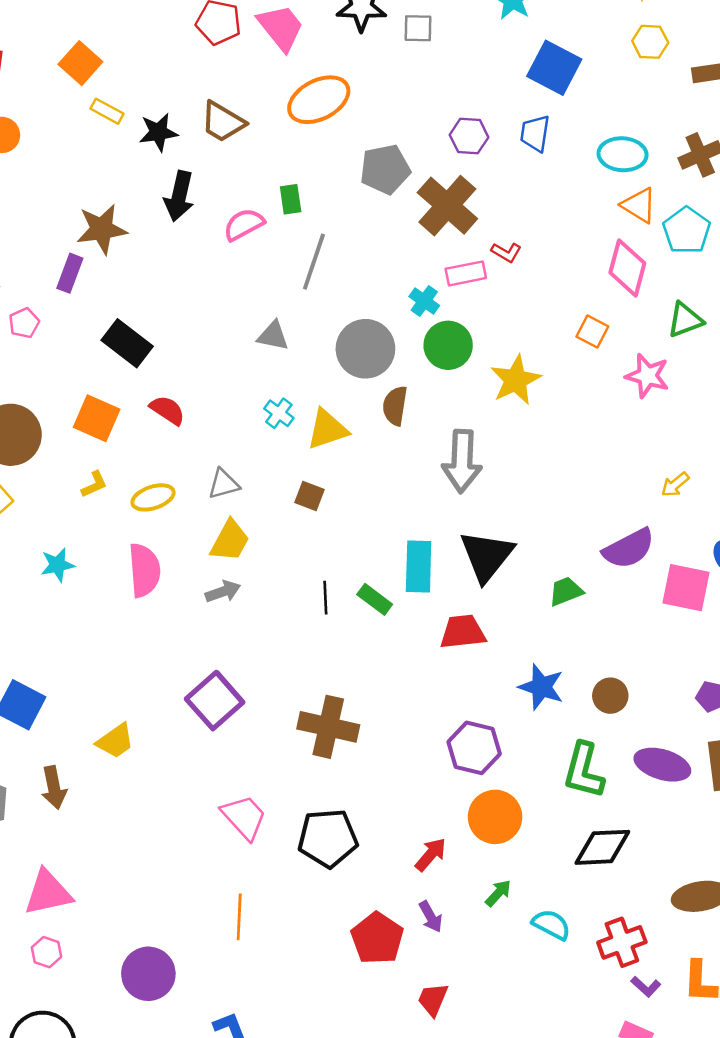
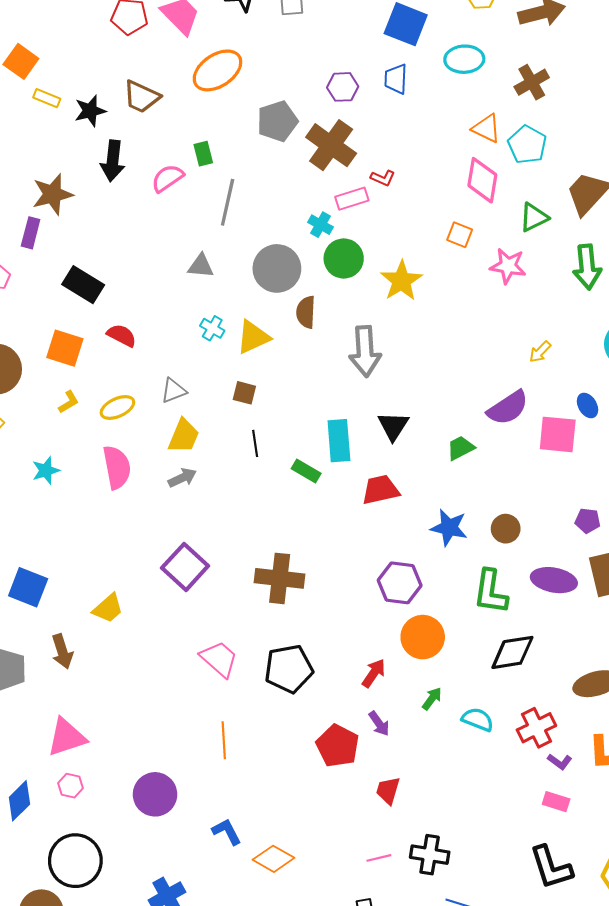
cyan ellipse: (623, 154) -> (464, 59), moved
black triangle: (487, 556) -> (393, 426), size x0.7
black line: (325, 598) -> (255, 443), moved

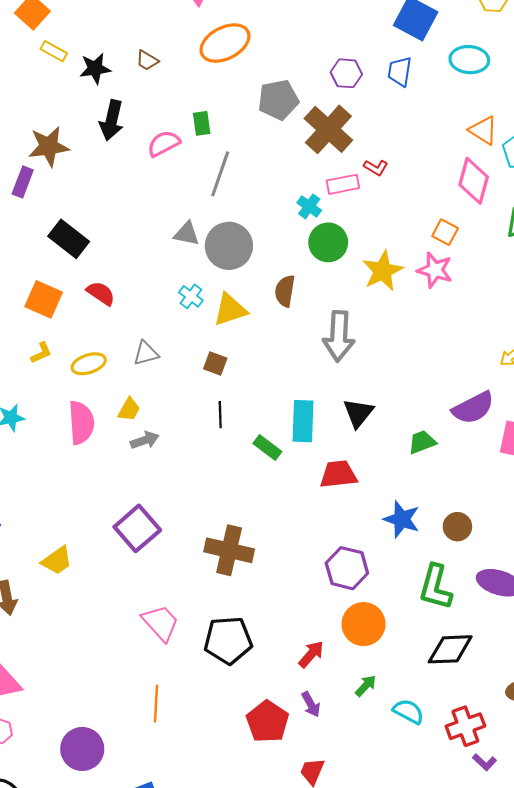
brown trapezoid: (141, 97) -> (147, 60), size x0.6
pink star: (508, 266) -> (435, 270), moved
gray circle: (277, 268) -> (229, 246), moved
yellow trapezoid: (184, 436) -> (129, 409), moved, size x0.7

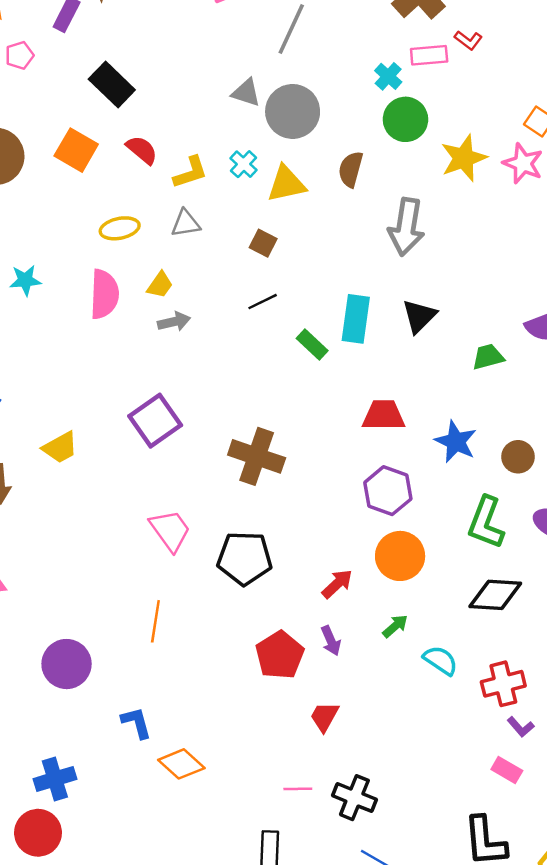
yellow L-shape: (41, 353) -> (190, 172), moved, size x1.4
black line: (220, 415) -> (263, 302), turned 60
red trapezoid: (338, 474) -> (384, 415), moved

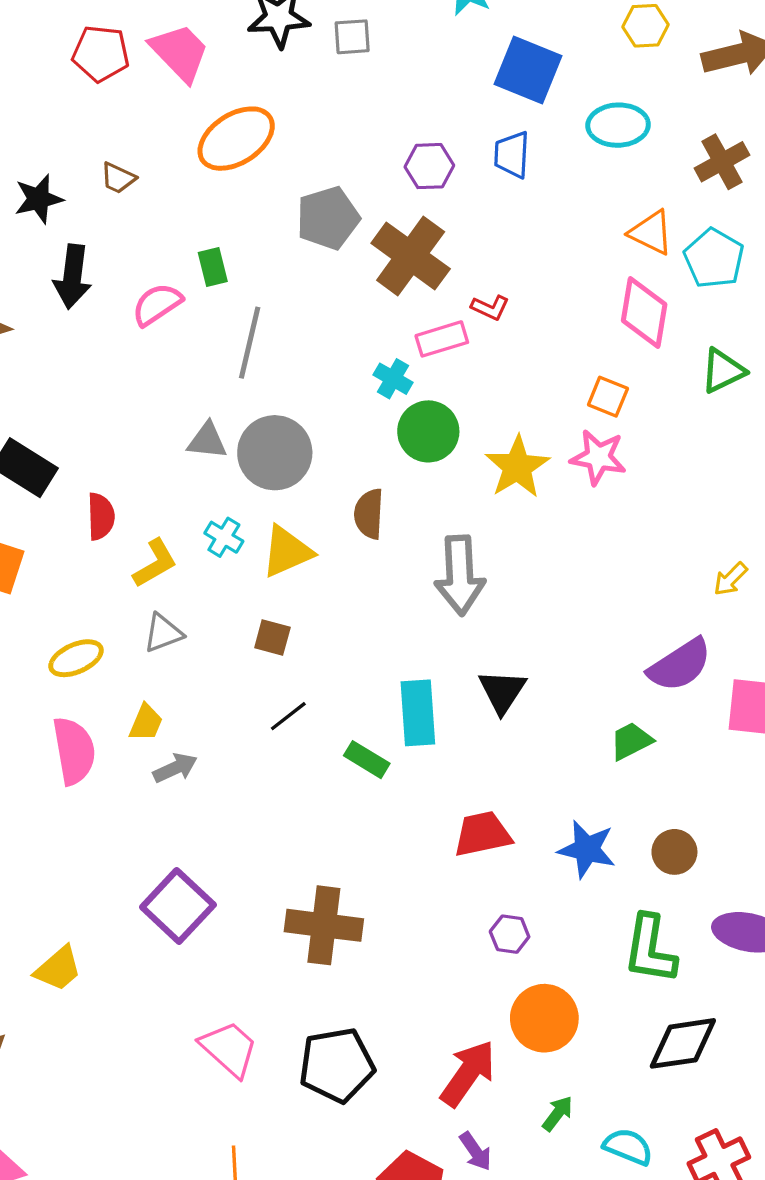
red semicircle: (142, 150) -> (101, 516), moved, turned 60
green trapezoid: (488, 357) -> (631, 741), moved
purple hexagon: (388, 491) -> (510, 934), size x0.6
red arrow: (337, 584) -> (468, 1073), size x1.5

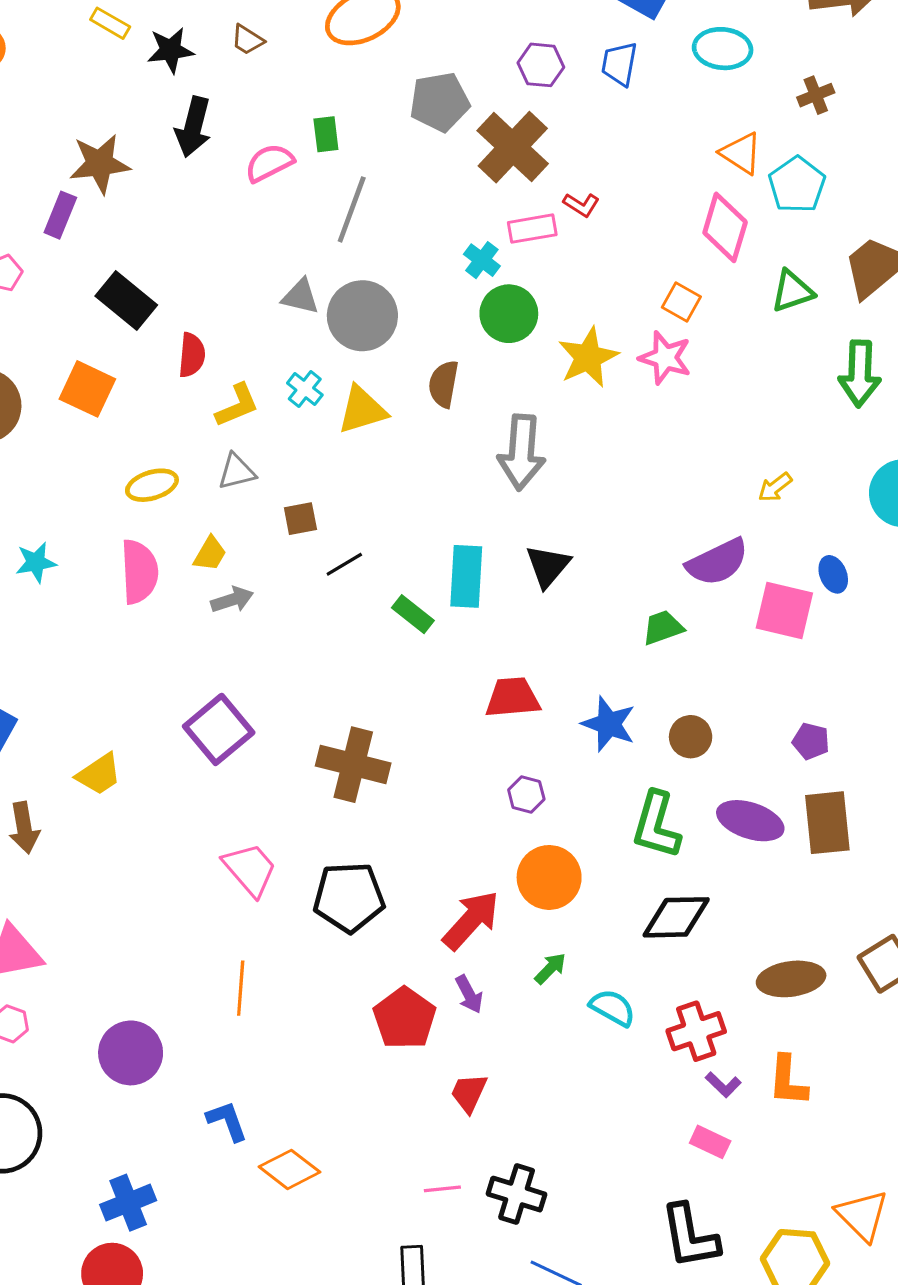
brown cross: (722, 162) -> (816, 95), size x0.7
brown square: (272, 638) -> (300, 519), moved, turned -33

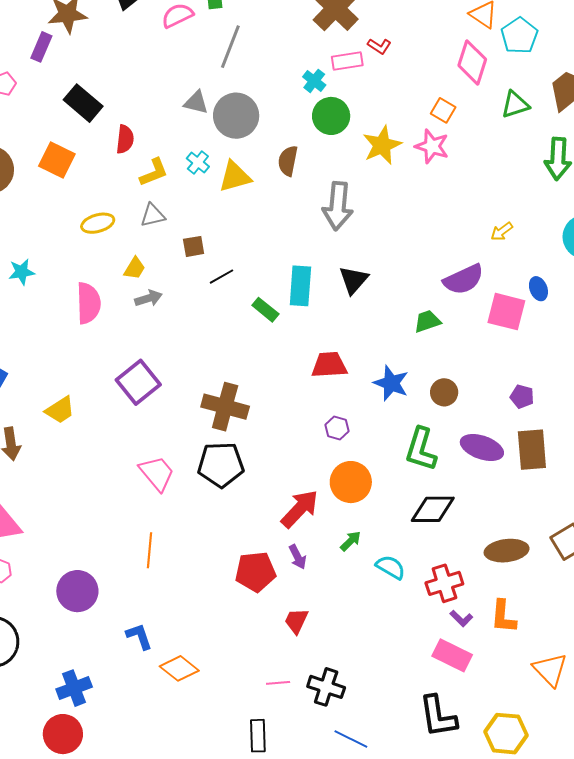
pink semicircle: (139, 572) -> (88, 303), moved
black pentagon: (349, 897) -> (221, 465), moved
red pentagon: (405, 1018) -> (255, 572), turned 30
pink rectangle: (710, 1142) -> (452, 655), size x1.5
orange triangle: (862, 1215) -> (550, 670), moved

